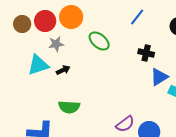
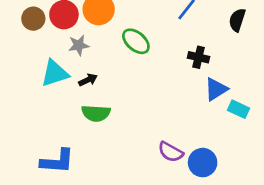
green semicircle: (69, 107) -> (96, 113), moved
purple semicircle: (125, 124) -> (171, 152), turned 66

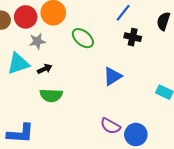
black cross: (199, 57) -> (133, 37), moved
blue triangle: (216, 89) -> (113, 76), moved

